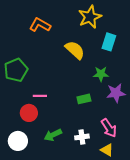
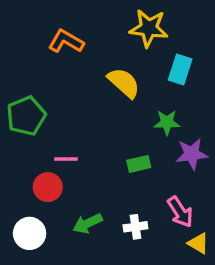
yellow star: (90, 17) -> (149, 28), turned 30
yellow triangle: (107, 150) -> (198, 243), moved

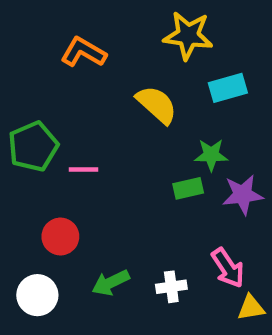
cyan rectangle: (180, 70) -> (228, 88), turned 56
pink line: (66, 159) -> (83, 170), moved
green rectangle: (139, 164) -> (188, 188), moved
yellow triangle: (198, 243) -> (251, 308), turned -40

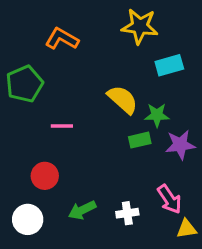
yellow semicircle: (157, 105) -> (123, 100), moved
green pentagon: (33, 146) -> (25, 84), moved

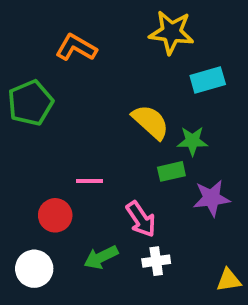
pink line: (62, 126) -> (89, 181), moved
purple star: (180, 145) -> (211, 198), moved
pink arrow: (169, 199) -> (141, 219), moved

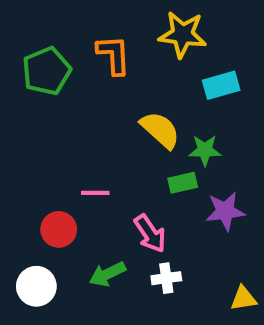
orange L-shape: (76, 48) -> (114, 55), moved, turned 57
green pentagon: (30, 103) -> (46, 71), moved

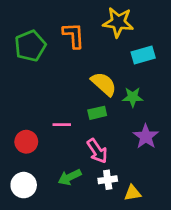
green rectangle: (183, 183) -> (97, 113), moved
purple star: (225, 211) -> (146, 136), turned -30
red circle: (59, 229) -> (26, 142), moved
yellow triangle: (243, 298) -> (133, 193), moved

